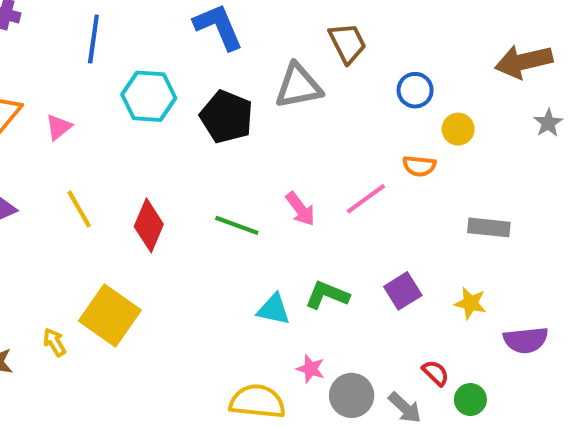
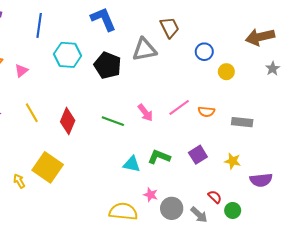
orange semicircle: (419, 166) -> (206, 112), moved

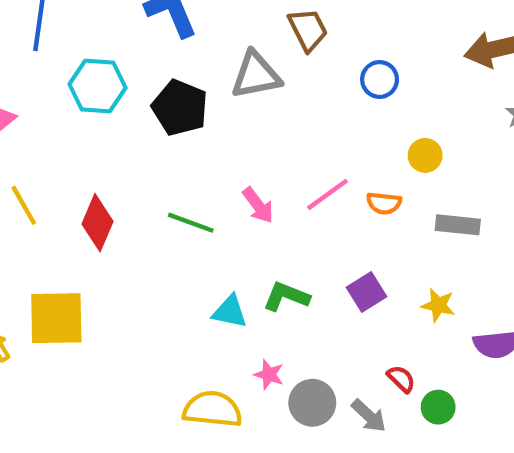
yellow circle: (226, 72) -> (425, 155), moved
yellow square: (48, 167) -> (56, 318), turned -36

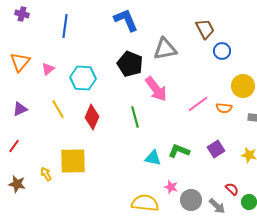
brown trapezoid: (308, 30) -> (205, 29), moved
cyan hexagon: (98, 86) -> (83, 78), moved
yellow circle: (425, 155) -> (243, 86), size x1.5
pink arrow: (258, 205) -> (156, 89), moved, size x1.5
green line: (191, 223) -> (135, 117), turned 55

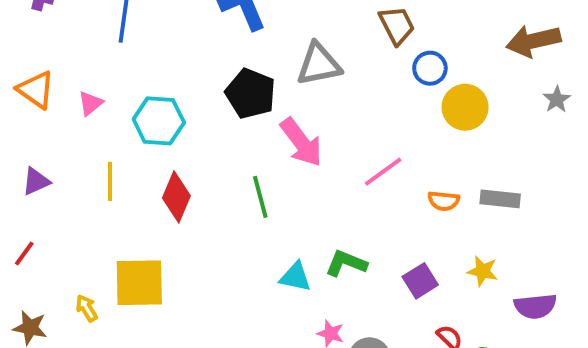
orange triangle: (20, 62) -> (36, 90), turned -35
yellow circle: (243, 86) -> (465, 107), moved
orange semicircle: (224, 108) -> (444, 201), moved
yellow line: (58, 109) -> (110, 181), turned 30
purple square: (216, 149) -> (420, 281), moved

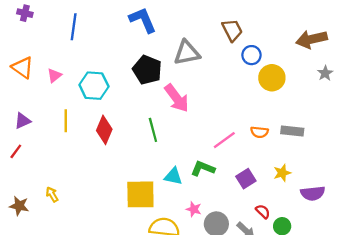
pink line: (383, 172) -> (224, 140), moved
red line: (24, 254) -> (16, 151), moved
yellow star: (483, 271) -> (282, 173), turned -30
yellow square: (139, 283) -> (140, 194), moved

